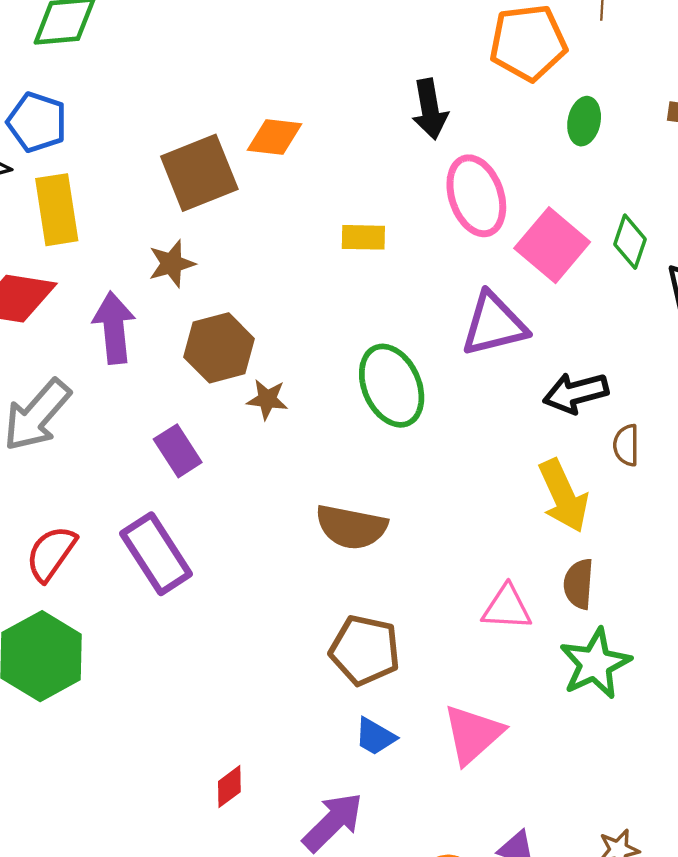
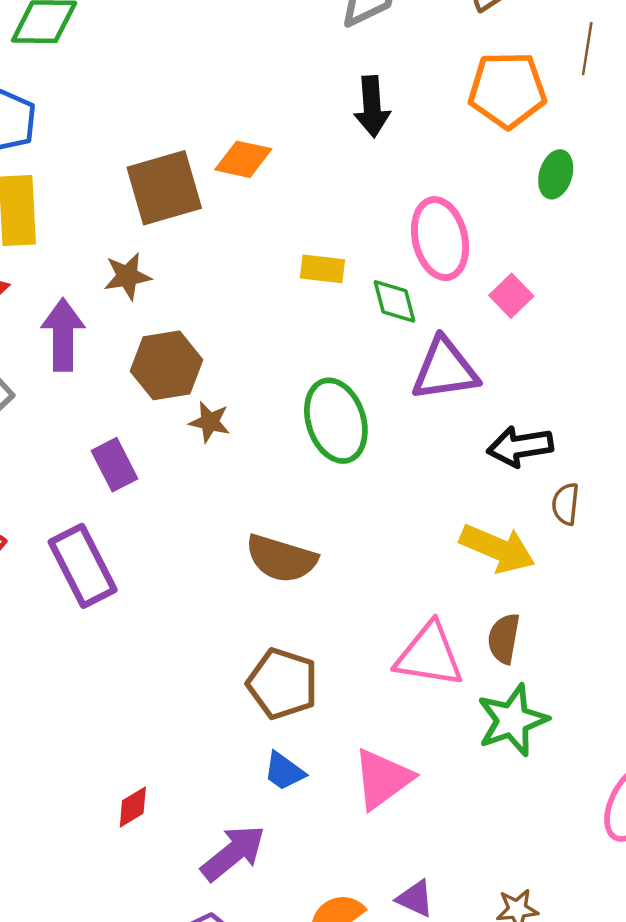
black arrow: (430, 109) -> (372, 107), moved
green diamond: (630, 242) -> (394, 301), moved, turned -39
pink square: (552, 245) -> (511, 296), size x0.6
yellow arrow: (563, 496) -> (497, 549), turned -48
pink triangle: (507, 608) -> (429, 655), size x1.4

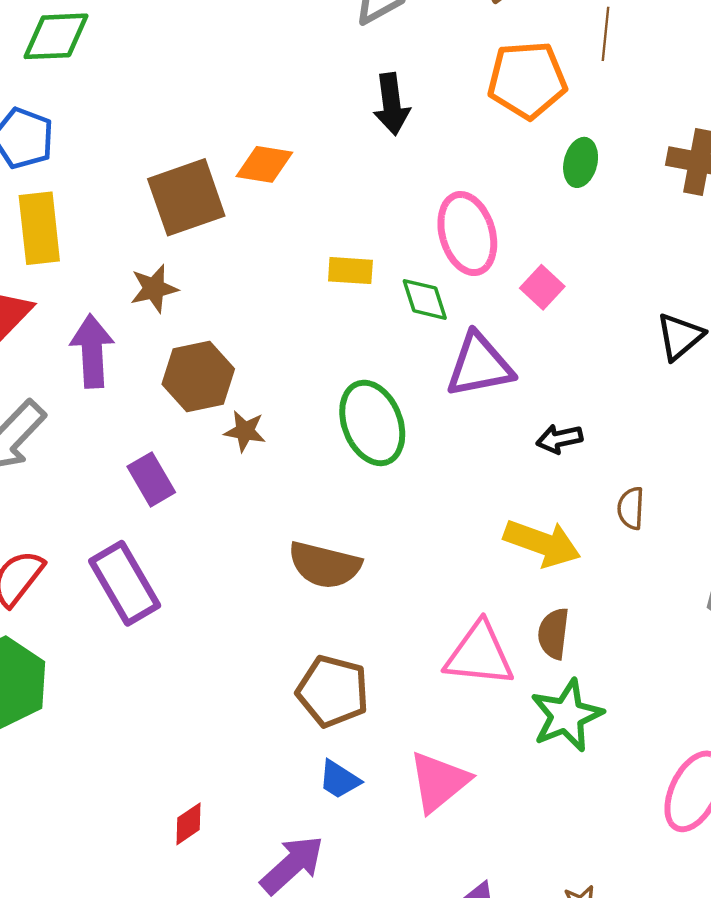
black arrow: (520, 446) -> (559, 439), size x0.7
brown semicircle: (566, 504) -> (631, 508), moved

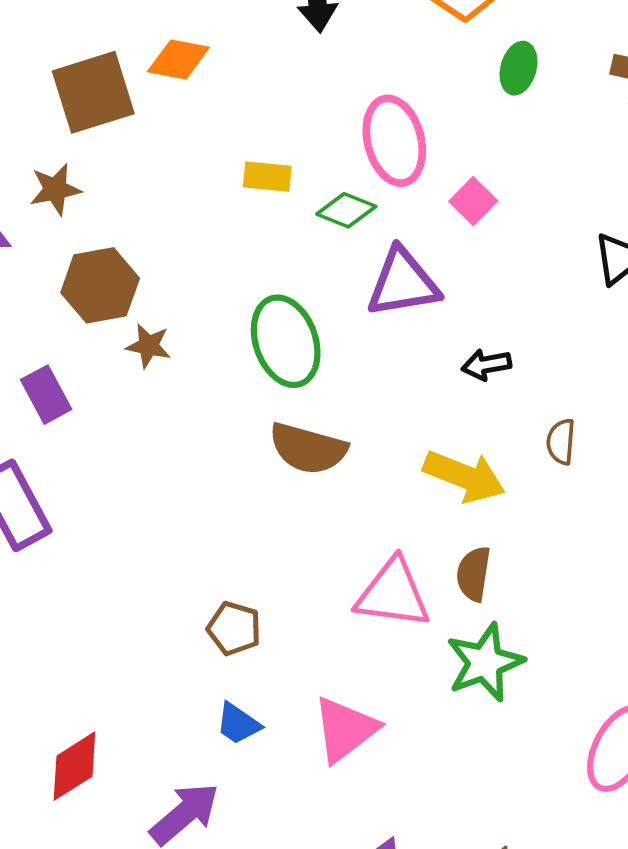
green diamond: (425, 299) -> (346, 210), turned -52
brown semicircle: (325, 565) -> (308, 448), moved
brown pentagon: (333, 691) -> (234, 628), size x0.7
red diamond: (188, 824) -> (74, 766), size x1.5

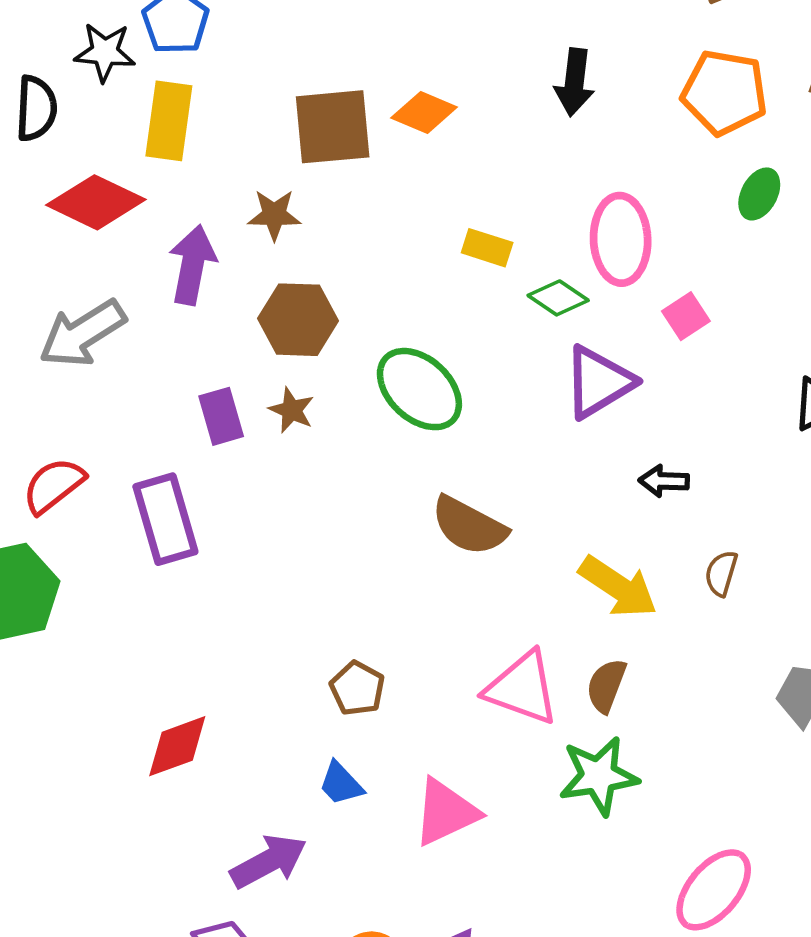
purple triangle: (403, 283) -> (599, 382), turned -34
green ellipse: (286, 341) -> (419, 389), moved, turned -40
brown star: (148, 346) -> (292, 410), moved
red diamond: (74, 766) -> (177, 746), moved

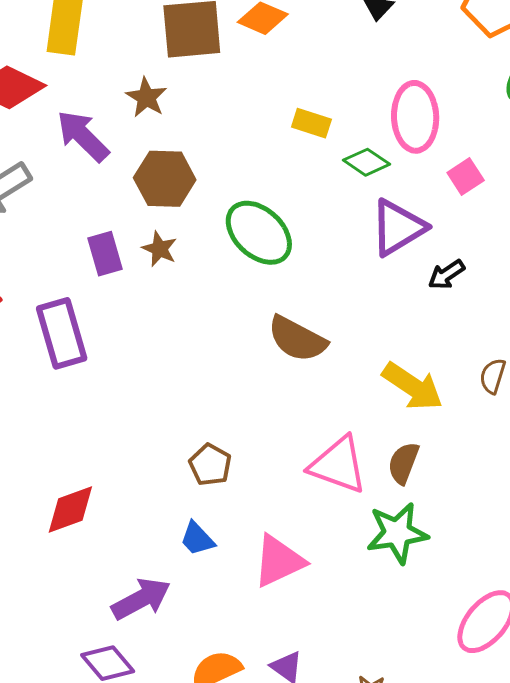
brown star: (274, 215) -> (146, 97), turned 30
purple arrow: (192, 265) -> (83, 136), turned -56
black arrow: (664, 481) -> (446, 275), moved, turned -36

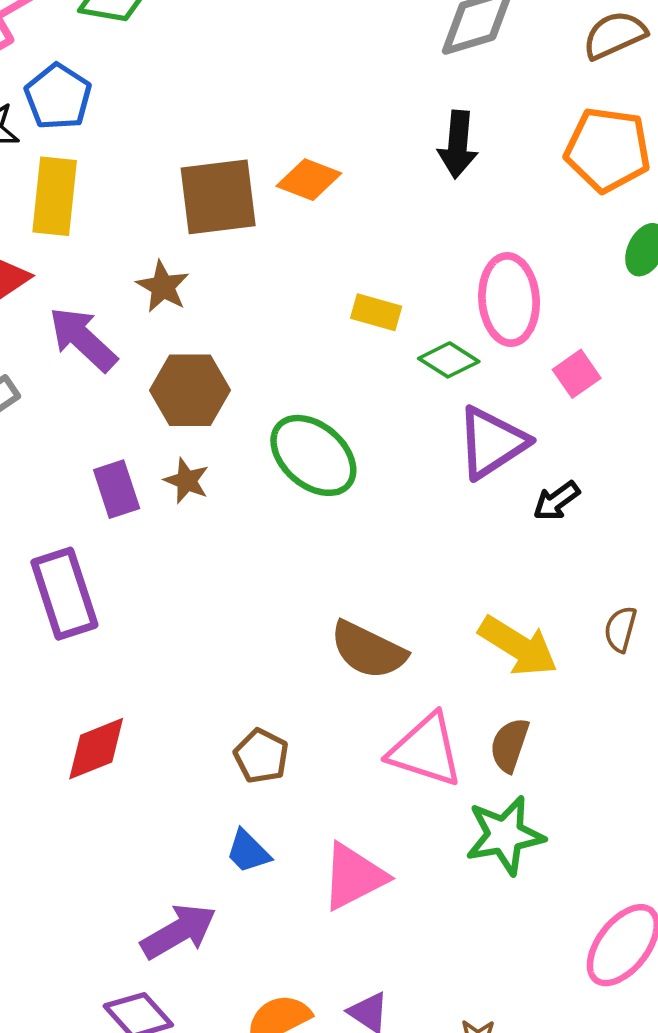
brown semicircle: (297, 339) -> (368, 650), moved
red diamond: (70, 509) -> (96, 749), moved

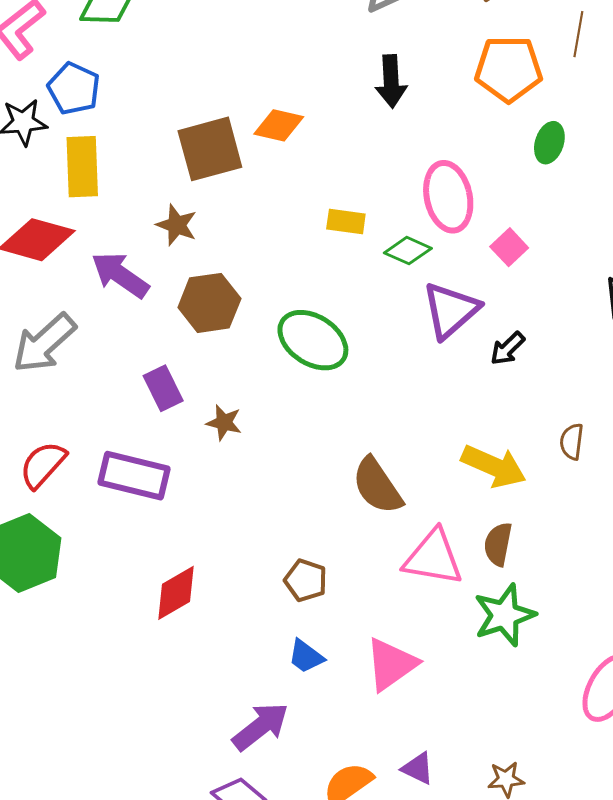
brown star: (187, 481) -> (224, 423), moved
purple rectangle: (64, 594) -> (134, 476), turned -50
brown semicircle: (368, 650) -> (377, 486), turned 38

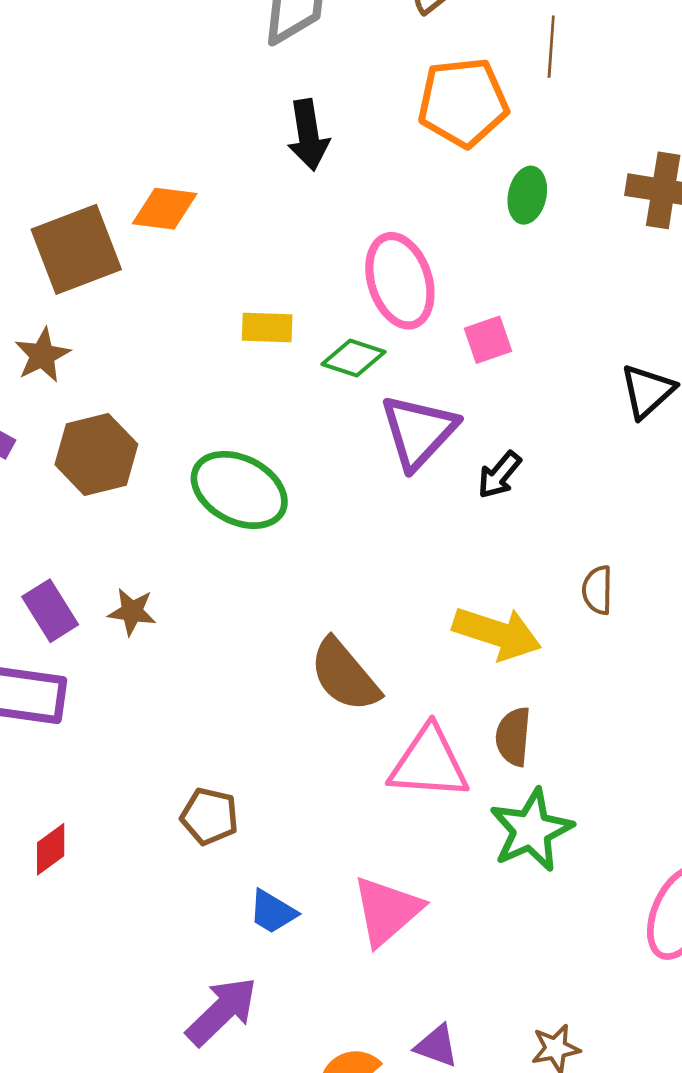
brown star: (177, 225) -> (42, 355), turned 30
pink square: (509, 247) -> (488, 340), turned 30
purple rectangle: (163, 388) -> (50, 611), moved
brown pentagon: (306, 580) -> (209, 816), moved
red diamond: (176, 593) -> (51, 849), moved, size x0.7

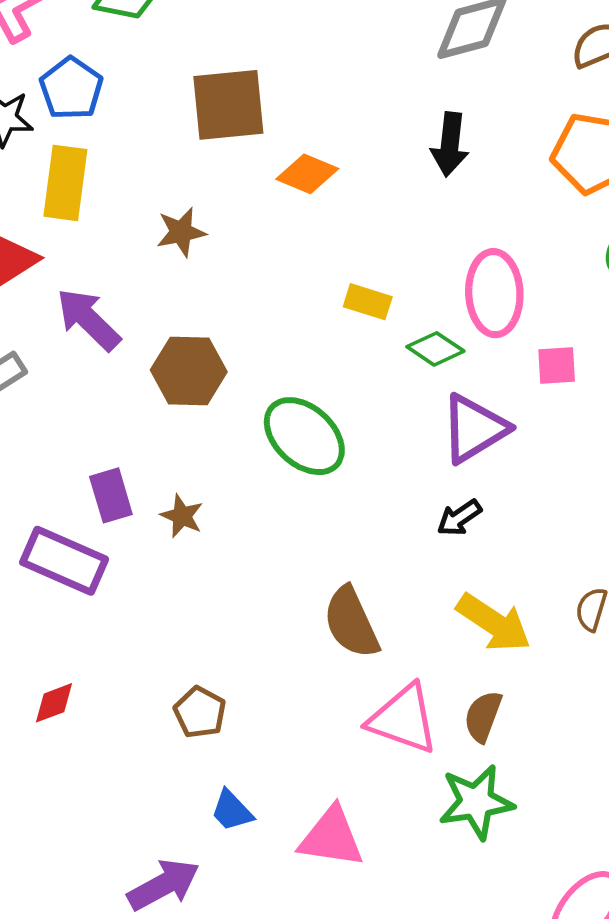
brown square: (76, 249) -> (228, 105), moved
brown star: (42, 355) -> (181, 232), moved
black arrow: (499, 475) -> (459, 518), moved
pink triangle: (387, 911) -> (331, 837), turned 34

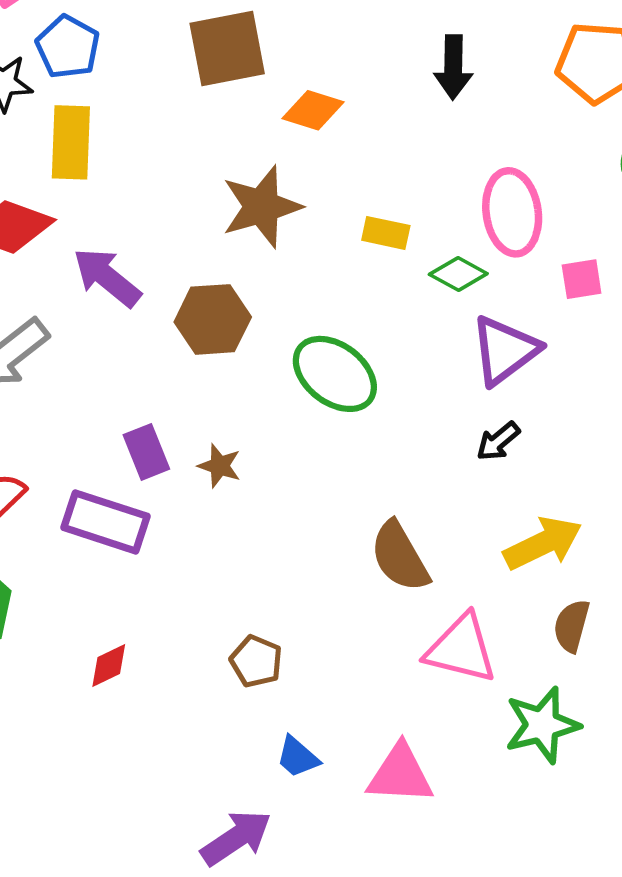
brown star: (181, 232) -> (262, 207), moved, size x1.6
yellow arrow: (494, 623) -> (543, 543), turned -54
brown semicircle: (483, 716) -> (572, 626), moved

